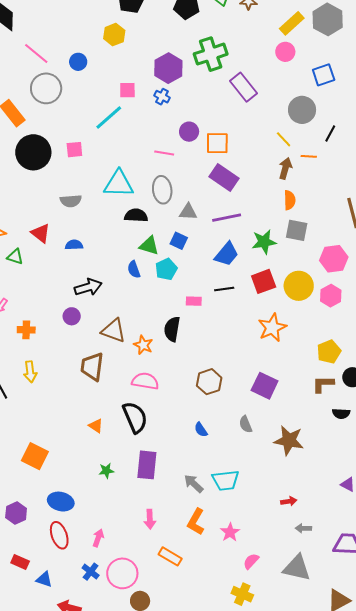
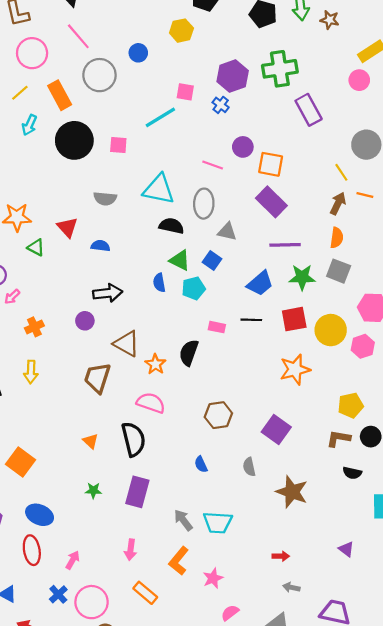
pink line: (36, 54) -> (78, 36), moved
purple line: (227, 218) -> (285, 245), moved
orange cross: (26, 330) -> (34, 327), turned -36

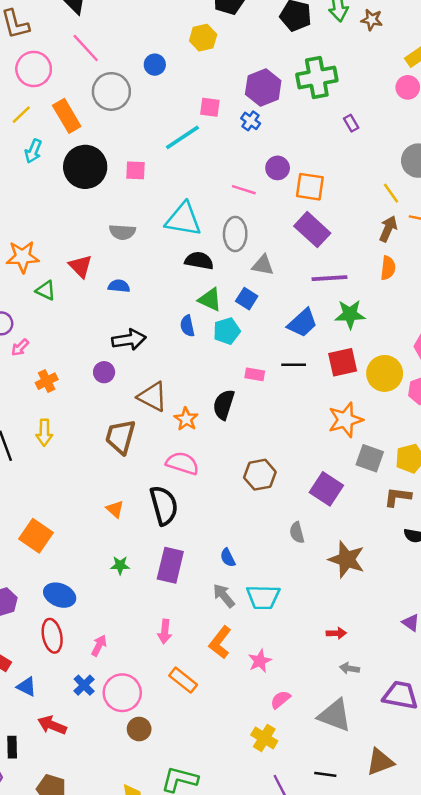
purple rectangle: (309, 110) -> (351, 123), size x0.5
gray square: (339, 271) -> (370, 458), moved
blue semicircle: (201, 464) -> (228, 558), moved

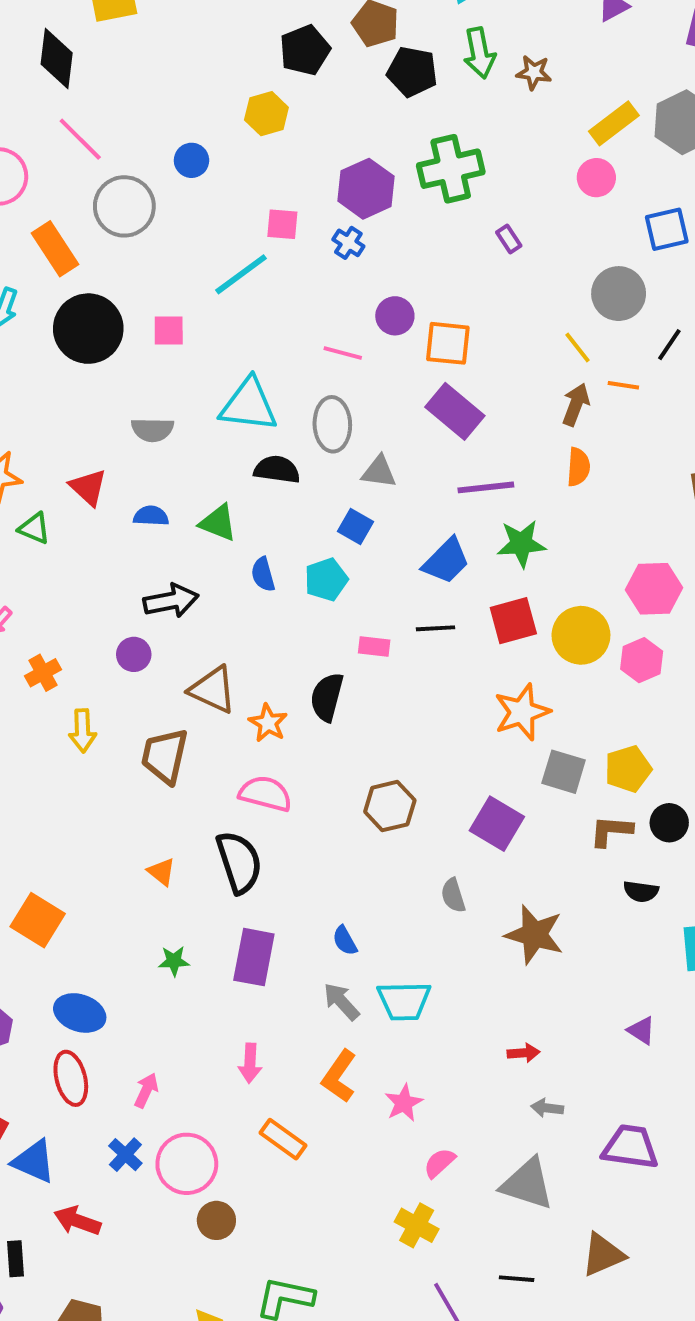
green triangle: (210, 300) -> (218, 523), moved
yellow arrow: (44, 433) -> (83, 731), moved
blue triangle: (26, 687) -> (34, 1161), size x1.4

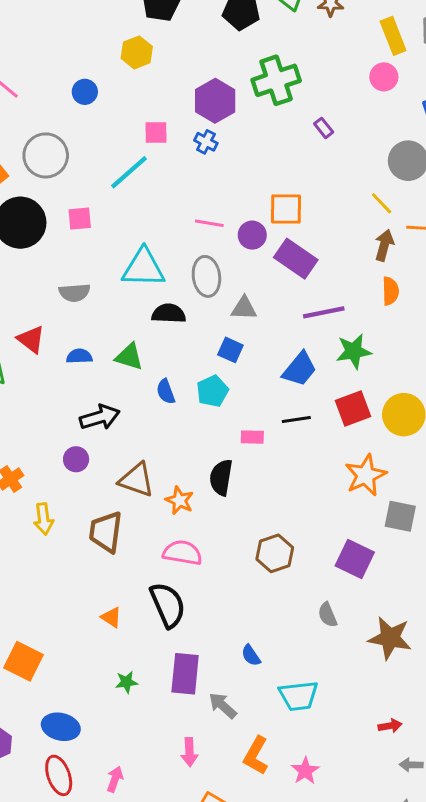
yellow rectangle: (614, 123) -> (393, 36), turned -69
gray circle: (124, 206) -> (46, 155), moved
purple circle: (395, 316) -> (252, 235), moved
gray arrow: (341, 1002) -> (223, 706), moved

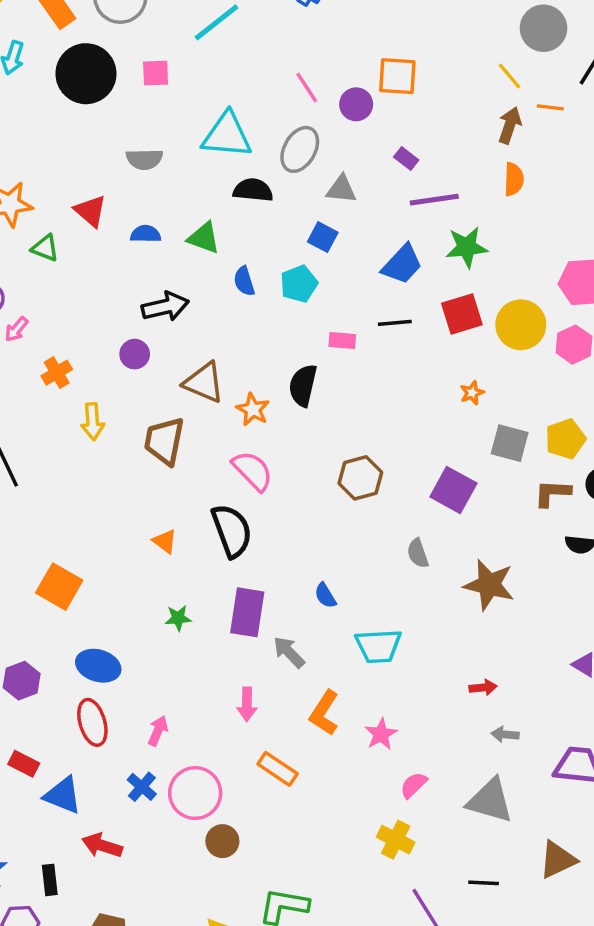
pink line: (209, 223) -> (307, 87), turned 44
purple rectangle: (296, 259) -> (406, 158), moved, size x0.5
gray ellipse: (206, 276) -> (300, 149), turned 33
orange star: (366, 475) -> (472, 393), size x0.5
pink semicircle: (182, 553) -> (252, 471), turned 33

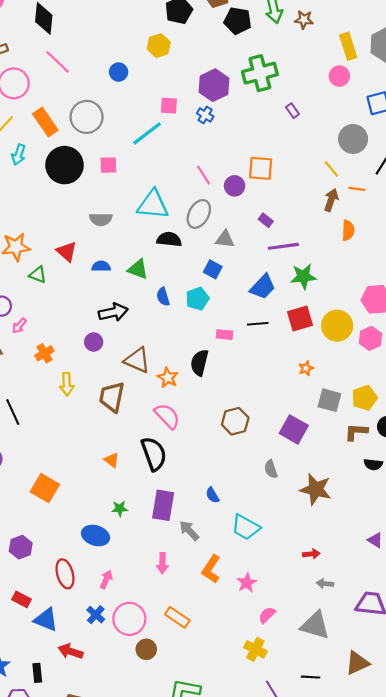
orange semicircle: (514, 179) -> (348, 230), moved
cyan trapezoid: (378, 646) -> (246, 527), turned 32
blue ellipse: (98, 666) -> (95, 536), moved
orange rectangle: (278, 769) -> (177, 617), moved

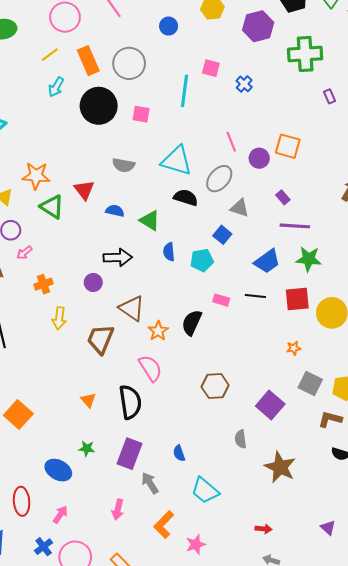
purple hexagon: (214, 85) -> (258, 26), moved
cyan line: (147, 133) -> (184, 91), turned -56
green triangle: (38, 275) -> (52, 207), size x1.4

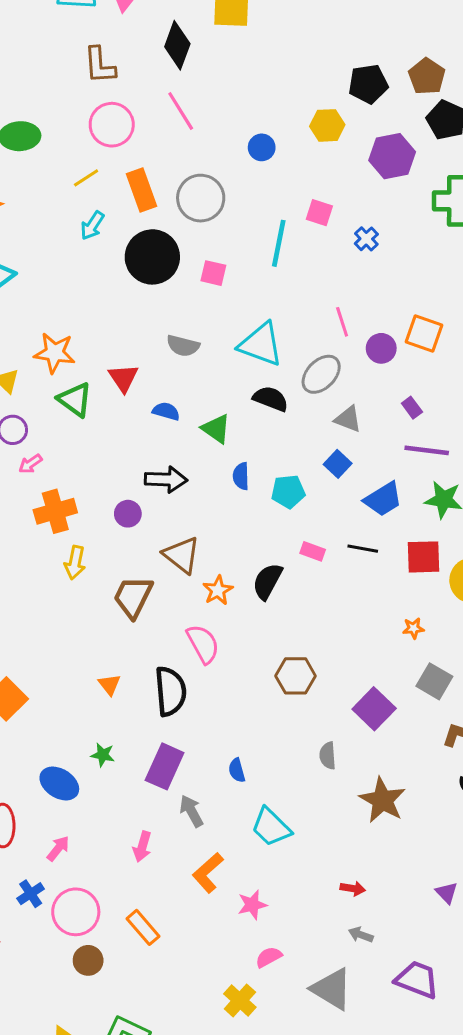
blue square: (222, 235) -> (338, 464), moved
orange cross: (44, 284) -> (55, 511), size x1.5

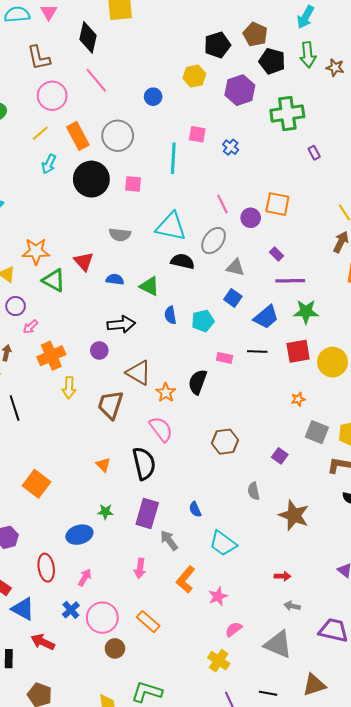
purple square: (374, 709) -> (280, 456), size x0.6
blue ellipse: (59, 783) -> (79, 535), turned -40

